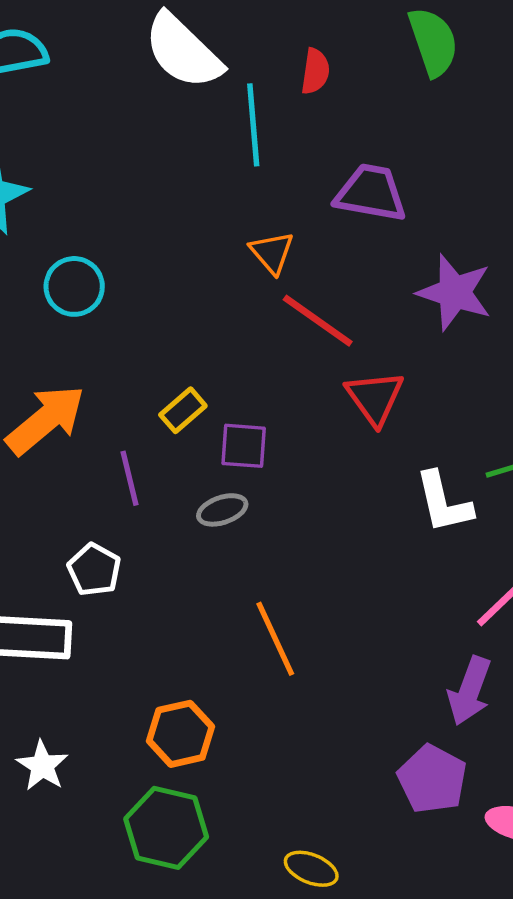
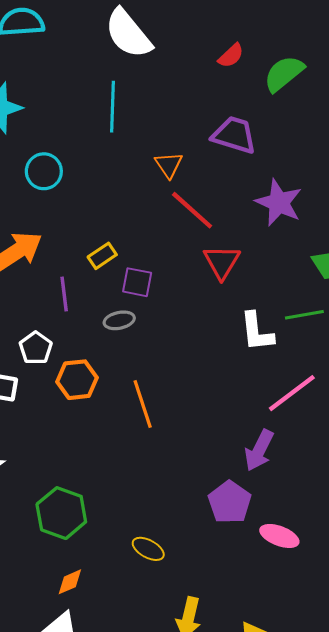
green semicircle: (433, 42) -> (284, 74), moved, turned -117
red semicircle: (315, 71) -> (231, 56), moved, turned 32
cyan line: (253, 125) -> (112, 107), moved
orange hexagon: (181, 734) -> (77, 380), moved

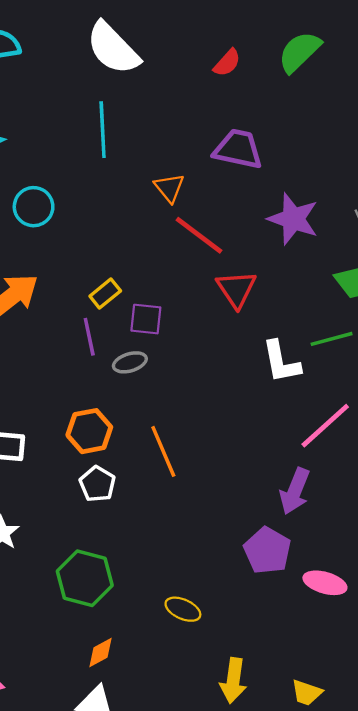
green semicircle: (284, 74) -> (299, 52), moved
purple line: (64, 294) -> (89, 337), moved
white pentagon: (36, 348) -> (97, 484), moved

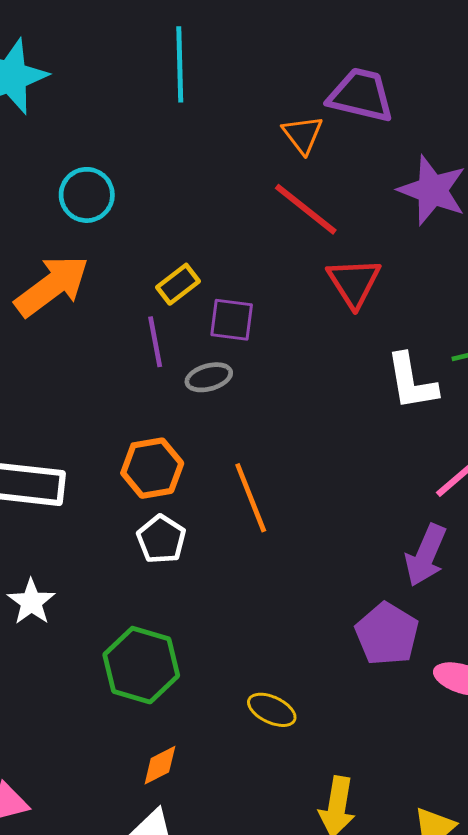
orange triangle: (169, 188) -> (303, 135), moved
cyan circle: (34, 207) -> (87, 195), moved

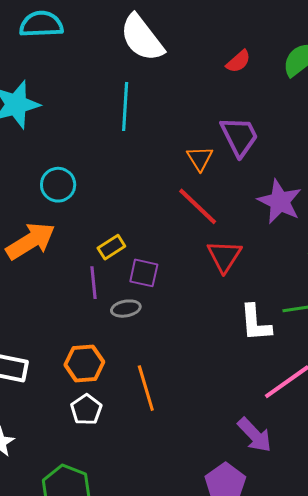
purple trapezoid: (361, 95) -> (239, 136), turned 45
purple arrow: (426, 555) -> (255, 435), turned -72

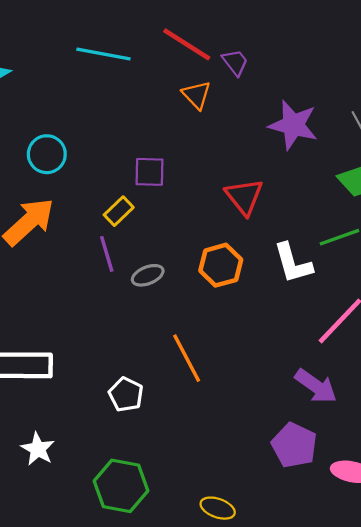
cyan line: (125, 106) -> (103, 54), turned -72
purple trapezoid: (239, 136) -> (235, 62), size x0.6
red line: (198, 206) -> (187, 44), moved
purple square: (144, 273) -> (149, 172), moved
orange hexagon: (84, 363) -> (221, 265), moved

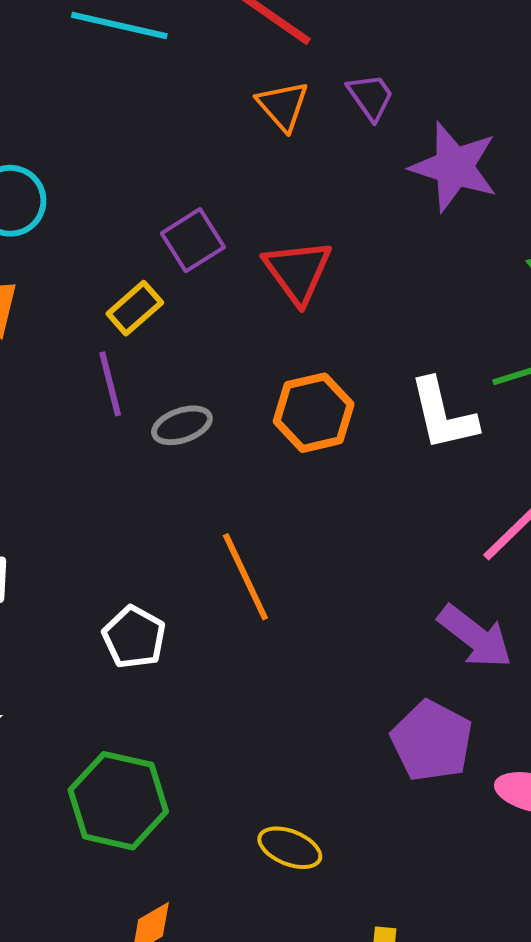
purple trapezoid: (235, 62) -> (371, 97), moved
purple square: (149, 172) -> (193, 240), turned -36
red triangle: (244, 197) -> (298, 271), moved

